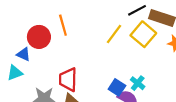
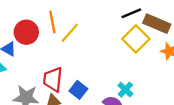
yellow line: (114, 34) -> (70, 33), moved
blue square: (117, 87) -> (78, 90), moved

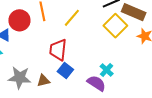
yellow line: (70, 33) -> (72, 18), moved
red trapezoid: (53, 79) -> (58, 50), moved

